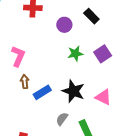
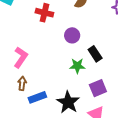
black rectangle: (91, 16) -> (95, 54), moved
purple square: (103, 54) -> (98, 88), moved

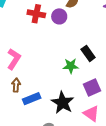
purple circle: (72, 35) -> (59, 16), moved

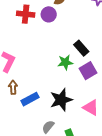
purple square: (92, 88) -> (88, 71), moved
black star: (63, 103) -> (61, 100), turned 30

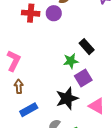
purple square: (88, 71) -> (83, 78), moved
blue rectangle: (30, 99) -> (29, 110), moved

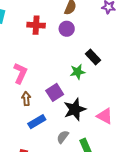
purple circle: (54, 13) -> (67, 29), moved
purple square: (83, 78) -> (55, 92), moved

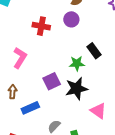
red cross: (36, 25) -> (41, 26), moved
brown arrow: (26, 99) -> (12, 92), moved
black star: (75, 109) -> (77, 89), moved

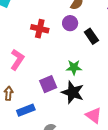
black rectangle: (94, 51) -> (91, 36), moved
black star: (77, 89) -> (73, 92), turned 30

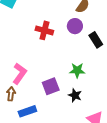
pink L-shape: (17, 60) -> (20, 74), moved
black star: (73, 92) -> (75, 95), size x0.6

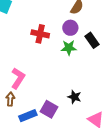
green star: (77, 70) -> (69, 48), moved
purple square: (51, 86) -> (49, 109), moved, turned -36

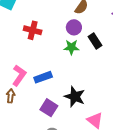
red cross: (40, 34) -> (33, 30), moved
black star: (74, 97) -> (75, 97), size x1.5
blue rectangle: (28, 116) -> (43, 77), moved

